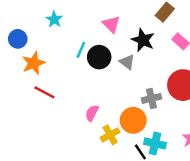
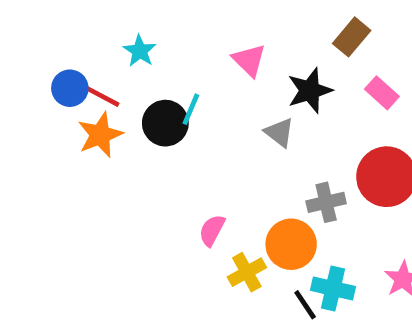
black star: (143, 40) -> (310, 91), turned 30
black circle: (99, 57) -> (165, 123), moved
red line: (44, 92) -> (100, 95), moved

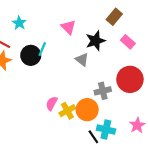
yellow cross: (247, 272) -> (67, 111), moved

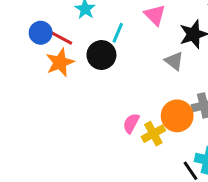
cyan line: (42, 49) -> (118, 33), moved
orange circle: (87, 110) -> (177, 116), moved

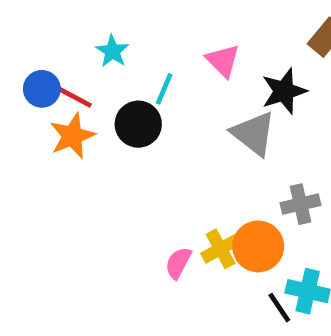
gray triangle: (174, 61) -> (253, 134), size x1.5
orange circle: (177, 116) -> (258, 246), moved
pink semicircle: (131, 123) -> (178, 263), moved

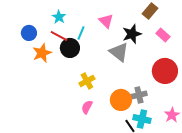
red line: (72, 96) -> (59, 36), moved
gray cross: (301, 204) -> (139, 95), moved
yellow cross: (221, 249) -> (87, 81), moved

